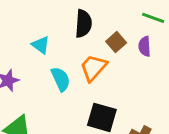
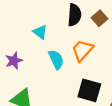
brown square: (116, 42) -> (100, 18), moved

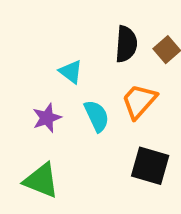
purple star: (14, 61) -> (47, 118), moved

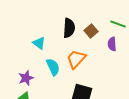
purple star: (47, 118) -> (26, 78), moved

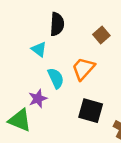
black semicircle: (69, 28) -> (57, 24), moved
purple star: (26, 78) -> (38, 99), moved

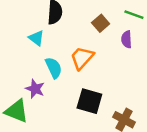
purple star: (38, 99) -> (35, 89), turned -30

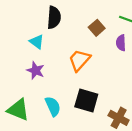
cyan semicircle: (54, 68) -> (53, 106), moved
purple star: (35, 89) -> (36, 71), moved

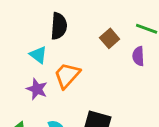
orange trapezoid: (79, 60) -> (67, 75), moved

